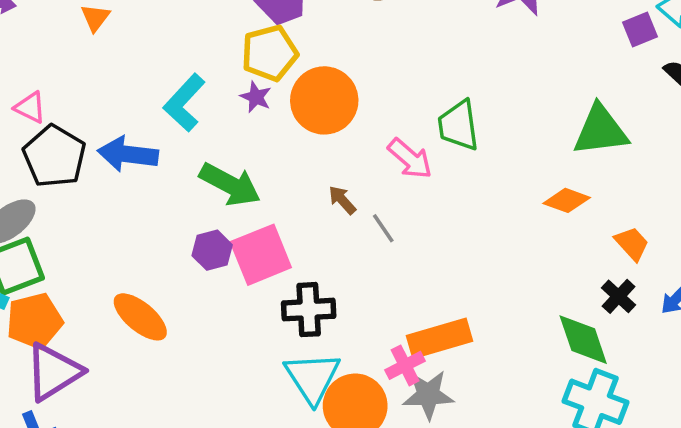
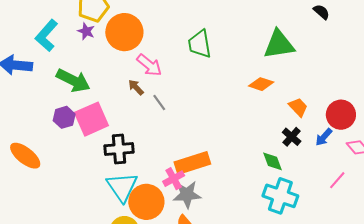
pink arrow: (410, 159) -> (149, 65), moved
green diamond: (583, 340) -> (273, 161), size x0.7

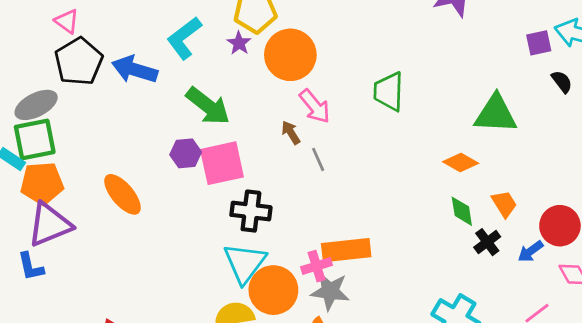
green diamond: (273, 161) -> (462, 211), moved

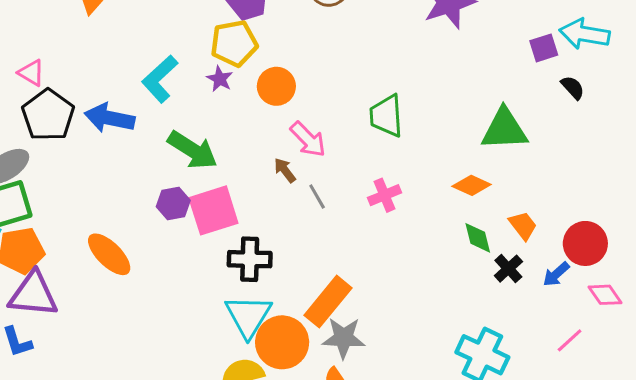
orange circle: (290, 55) -> (276, 86), size x0.7
purple triangle: (50, 224) -> (33, 294), turned 33
orange rectangle: (346, 250) -> (328, 302), moved, turned -39
pink cross: (317, 266) -> (384, 195), moved

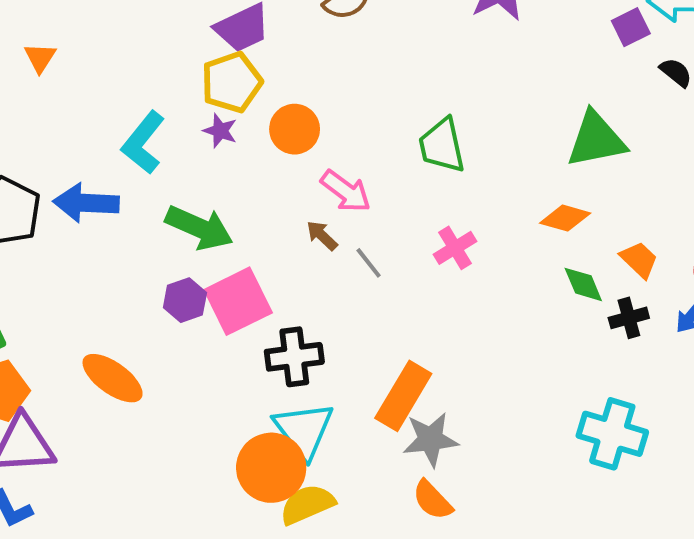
black cross: (508, 269) -> (629, 318), turned 36
orange circle: (282, 342) -> (271, 468), moved

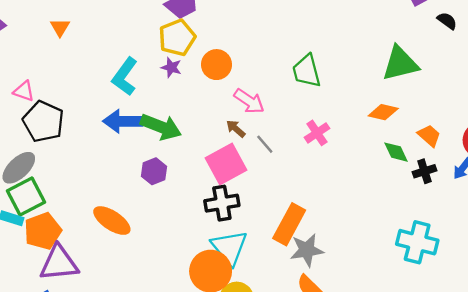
blue arrow: (86, 203) -> (123, 121), moved
pink square: (238, 301) -> (226, 164), moved

